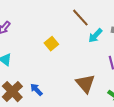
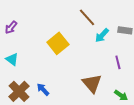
yellow square: (51, 44) -> (58, 43), size x1.5

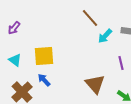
yellow square: (58, 43) -> (44, 56), moved, turned 35
blue arrow: (43, 89) -> (44, 80), moved

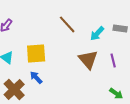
brown line: (90, 18) -> (67, 24), moved
brown triangle: (95, 84) -> (88, 59), moved

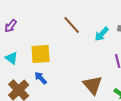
brown triangle: (88, 59) -> (93, 85), moved

